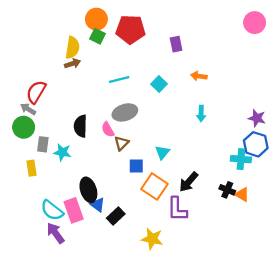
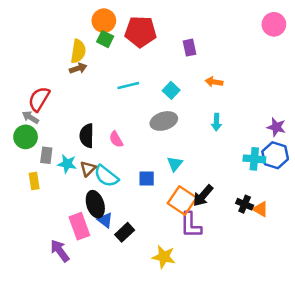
gray ellipse: (125, 112) -> (164, 121), moved
brown triangle: (121, 143) -> (88, 169), moved
cyan cross: (241, 159) -> (254, 159), moved
orange square: (154, 186) -> (182, 201), moved
cyan semicircle: (52, 210) -> (106, 176), moved

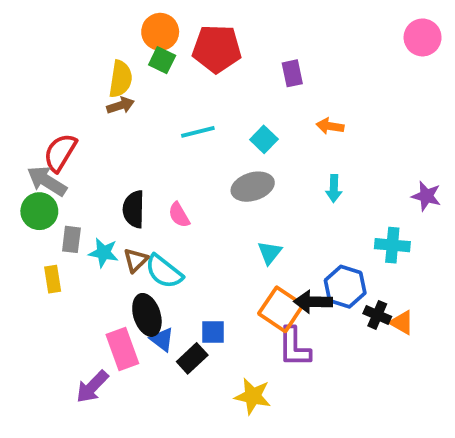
gray arrow: (30, 117) -> (47, 181), size x1.5
blue hexagon: (275, 155) -> (345, 287), moved
blue square: (147, 178) -> (213, 332), moved
black arrow: (203, 196) -> (313, 302), turned 50
purple arrow: (60, 251) -> (92, 387), turned -100

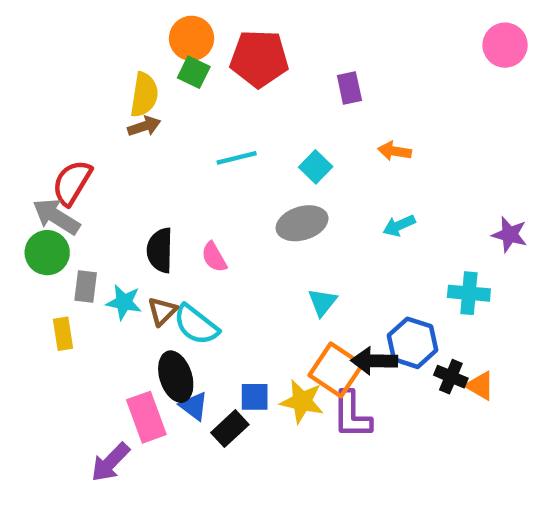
cyan arrow: (334, 188) -> (399, 226), turned 64
yellow star: (253, 396) -> (302, 401), moved

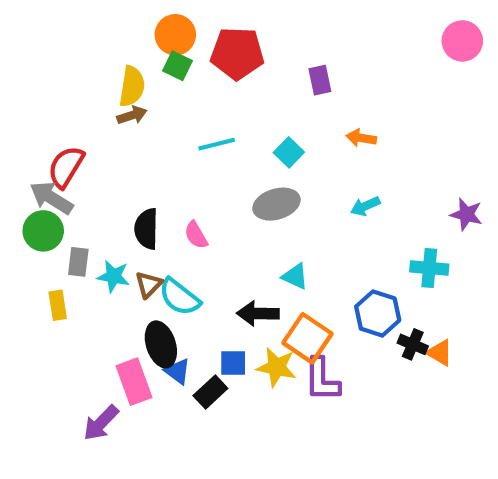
cyan triangle: (322, 302) -> (295, 276), turned -44
black arrow: (374, 361) -> (258, 313), moved

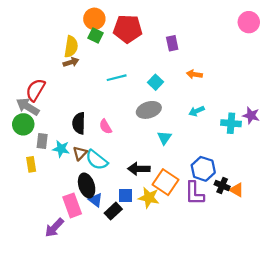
cyan cross: (429, 268) -> (231, 123), moved
cyan triangle: (295, 276) -> (164, 138), moved, turned 40
purple L-shape: (322, 380) -> (194, 193), moved

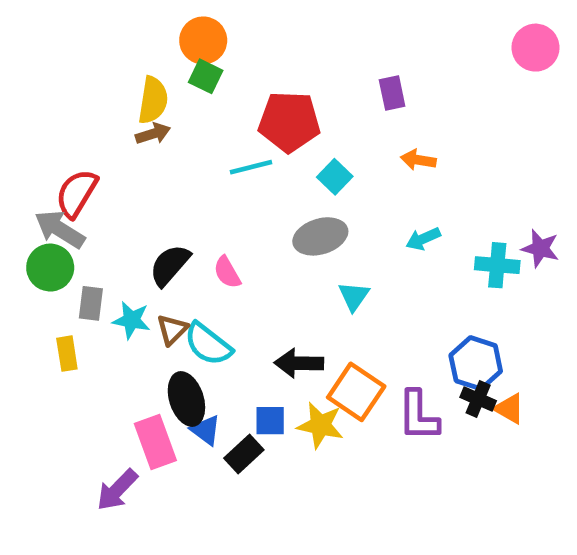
red pentagon: (128, 29) -> (289, 122), moved
purple rectangle: (172, 43) -> (392, 93), moved
black semicircle: (79, 123) -> (170, 265), turned 40
blue hexagon: (203, 169) -> (476, 363), moved

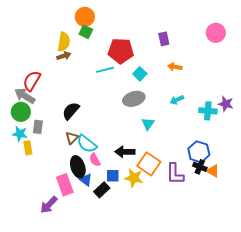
pink circle: (535, 48) -> (216, 33), moved
pink semicircle: (227, 272) -> (95, 160), moved
cyan star: (131, 320) -> (20, 134), moved

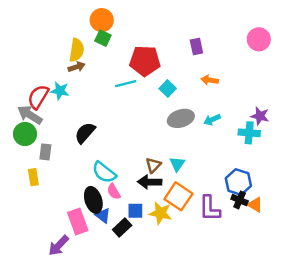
gray ellipse: (134, 99) -> (181, 118), moved
purple star: (226, 104) -> (260, 116), moved
cyan triangle: (148, 124) -> (177, 164), moved
cyan star: (20, 134) -> (60, 91), moved
brown triangle: (72, 138) -> (153, 165), moved

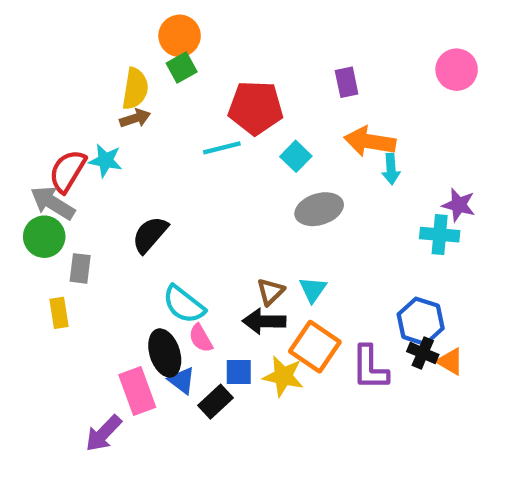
green square: (103, 38) -> (182, 68), turned 35
orange arrow: (210, 80) -> (370, 142), size x1.6
cyan arrow: (212, 120) -> (391, 169), moved, turned -70

